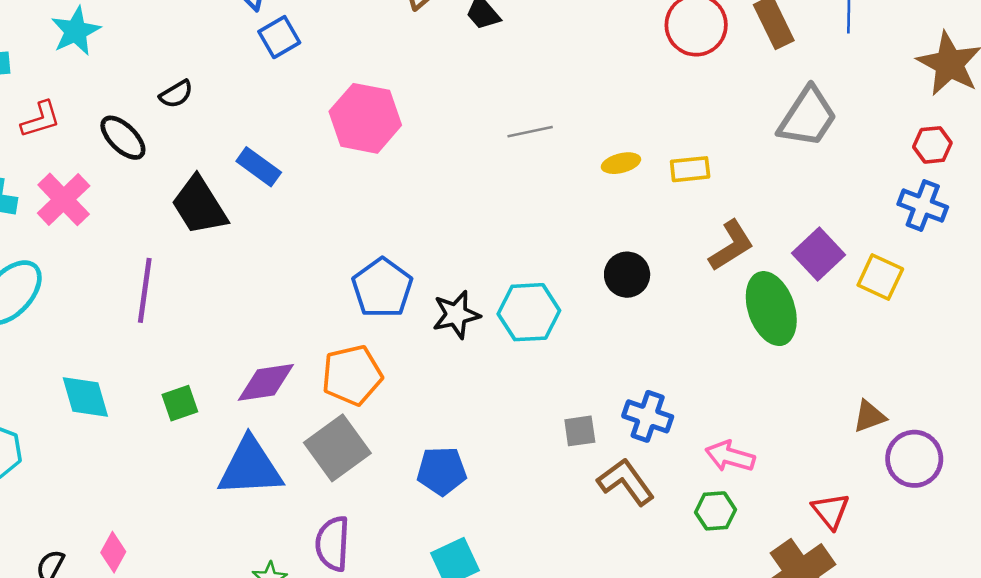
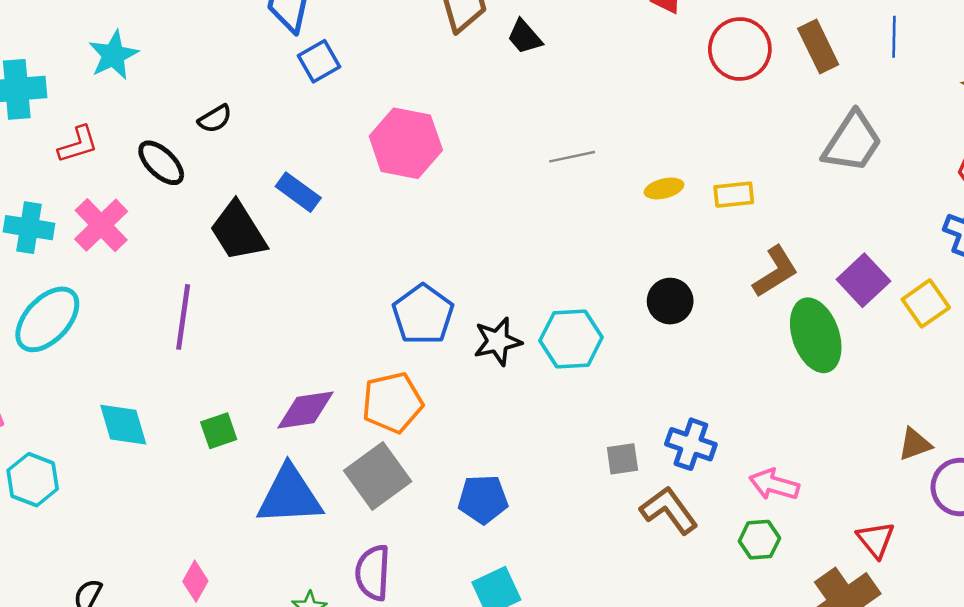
yellow square: (880, 277) -> (926, 303), turned 30
pink diamond: (113, 552) -> (195, 581), moved

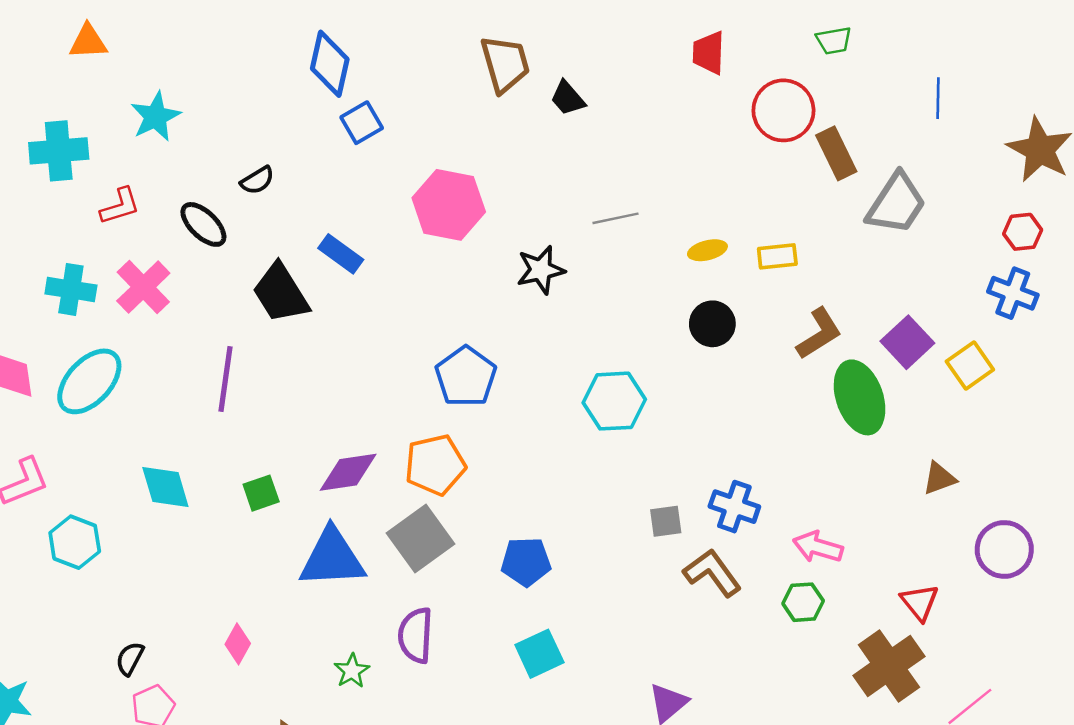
brown rectangle: (818, 47) -> (836, 153), moved
black circle: (670, 301) -> (712, 324), moved
black star: (498, 341) -> (541, 270), moved
brown triangle: (915, 444) -> (939, 478), moved

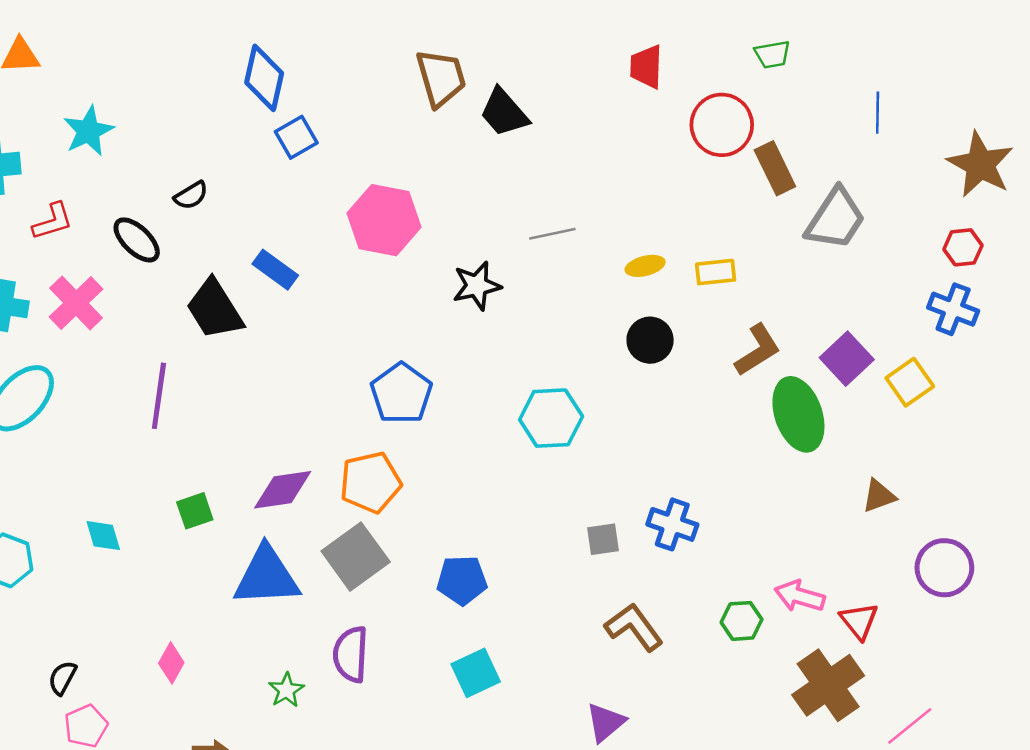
black trapezoid: (568, 98) -> (504, 113), size x1.4
cyan diamond: (165, 487) -> (103, 536), moved, size x0.7
pink arrow: (818, 547) -> (800, 596), moved
brown L-shape: (712, 573) -> (634, 627), moved

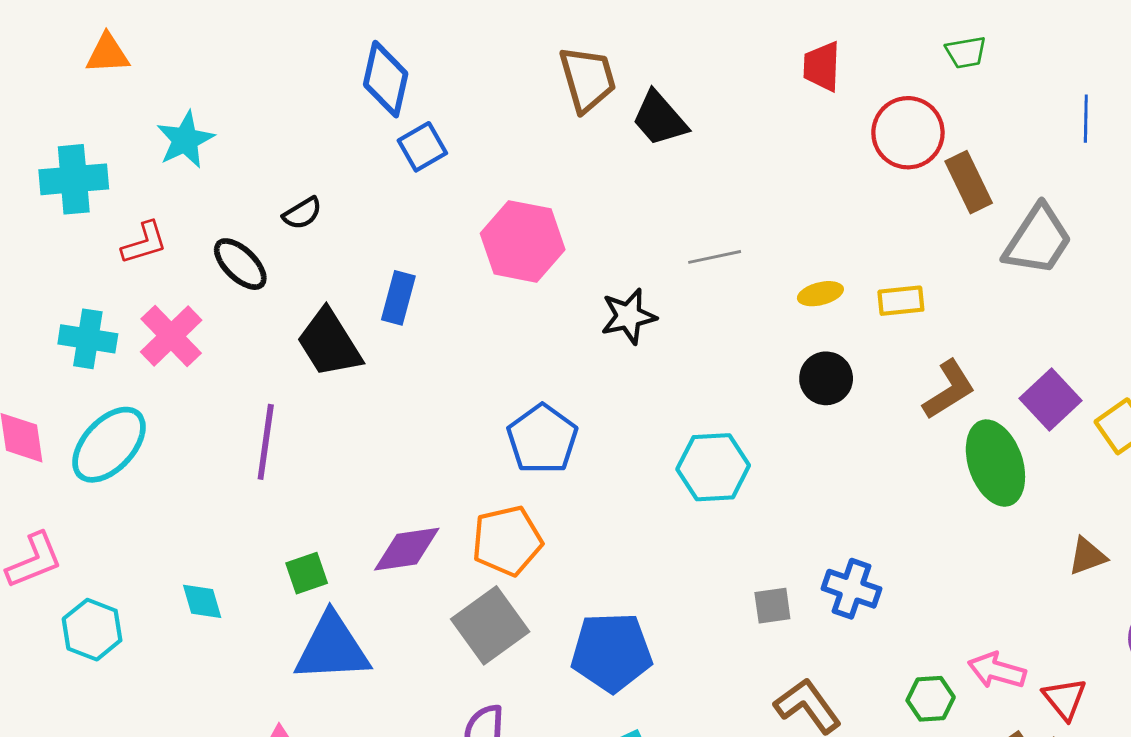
blue rectangle: (275, 270) -> (398, 298), turned 69
blue triangle: (267, 576) -> (332, 648), moved
blue pentagon: (462, 580) -> (612, 652), size x1.4

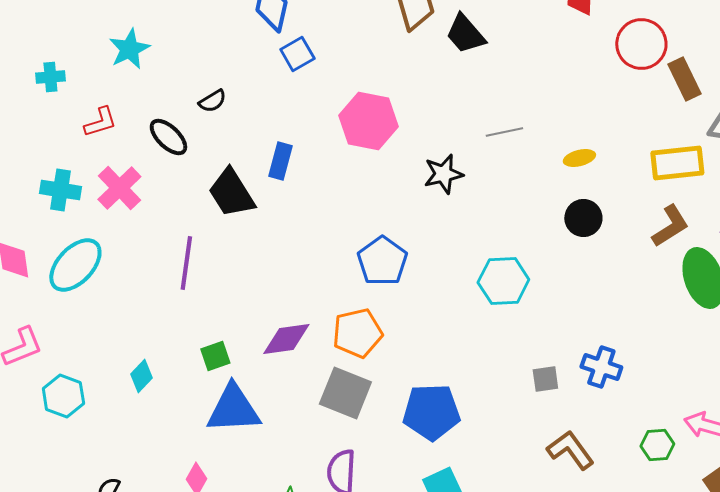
cyan cross: (74, 179) -> (50, 77), size x0.6
yellow rectangle: (901, 301) -> (677, 163), moved, size x1.6
cyan diamond: (202, 601) -> (141, 376), turned 60
gray square: (490, 625) -> (345, 393), turned -32

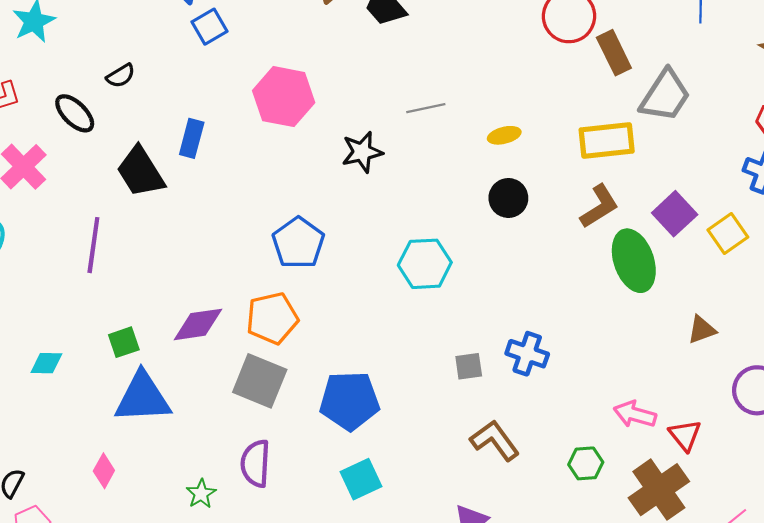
cyan diamond: (141, 376) -> (46, 363), turned 48
green hexagon: (657, 445) -> (586, 463), moved

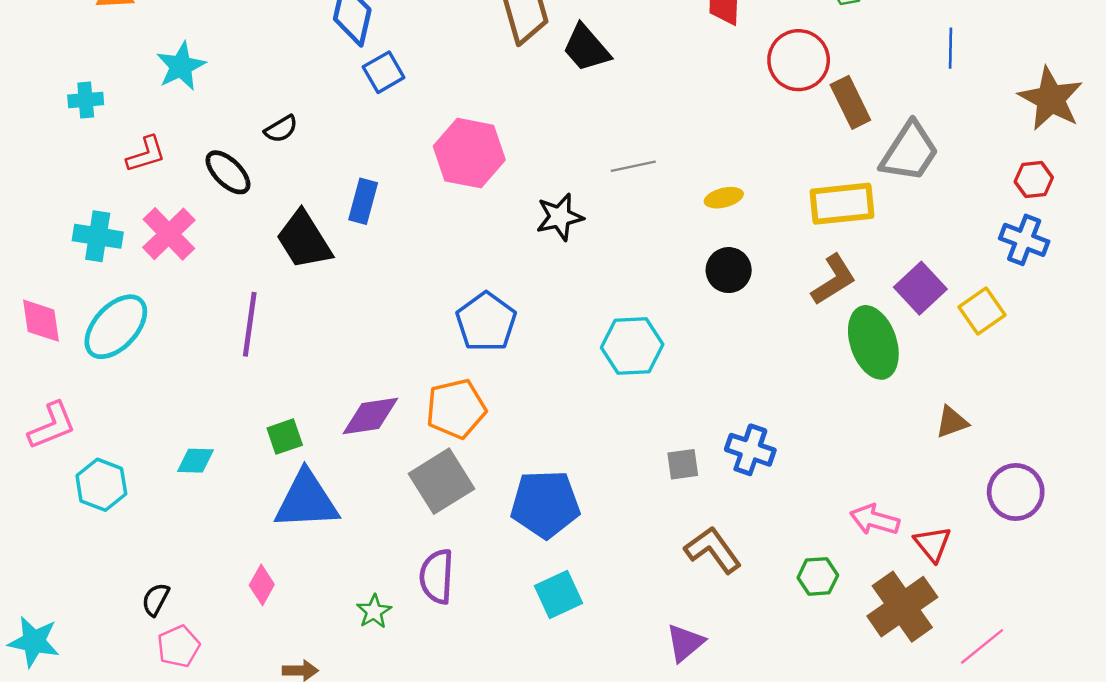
gray square: (260, 381) -> (442, 481), turned 36

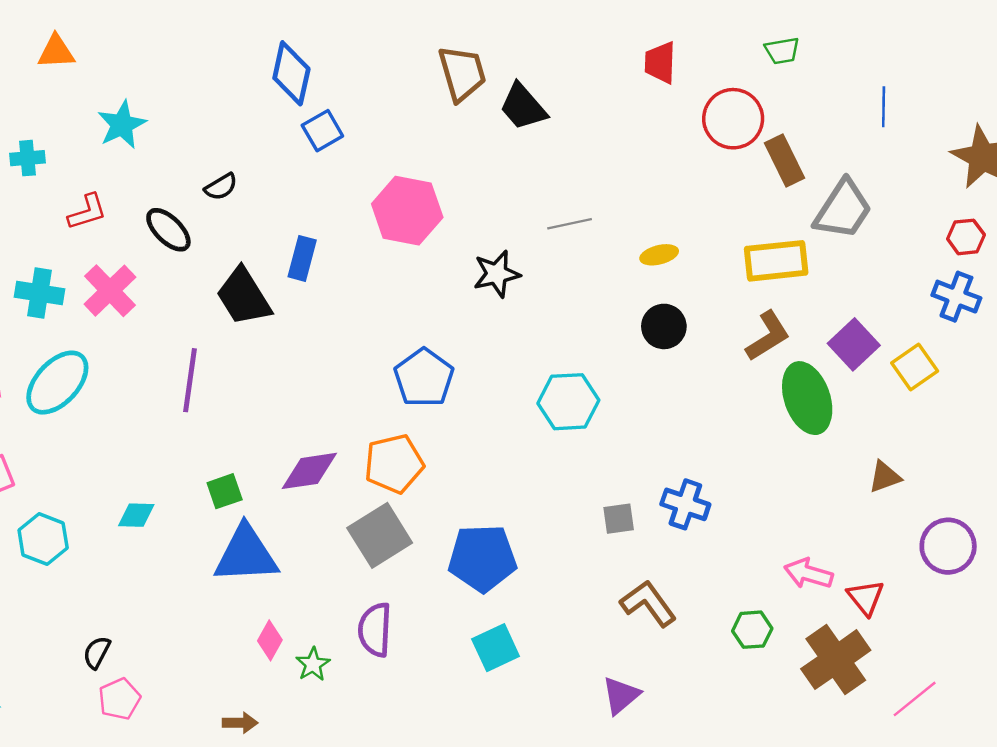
pink diamond: (262, 585) -> (270, 640), moved

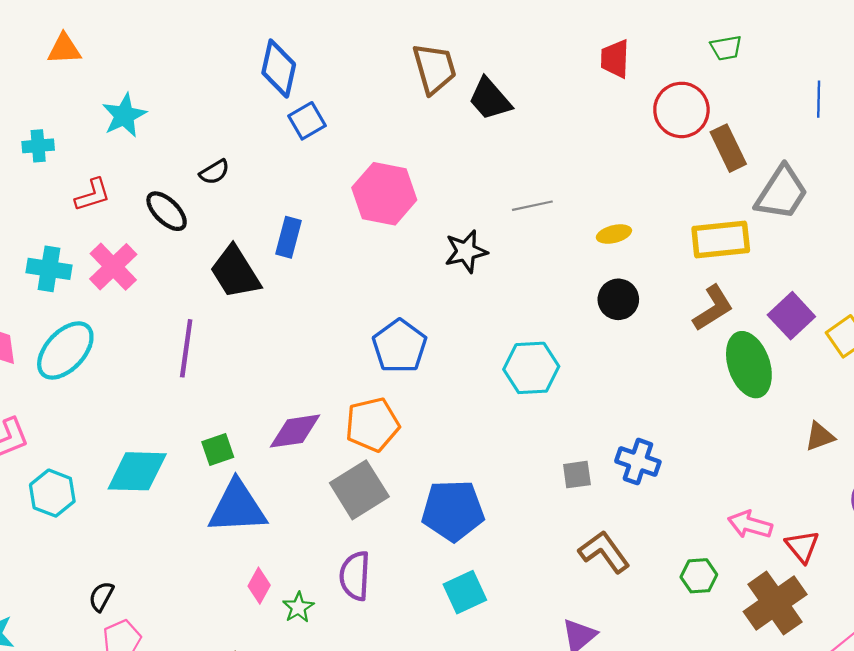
cyan diamond: (136, 515) -> (137, 471), size x1.8

